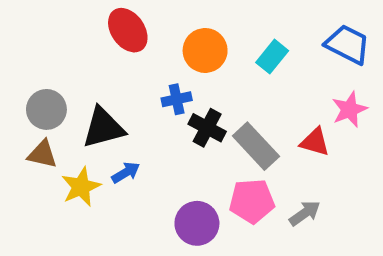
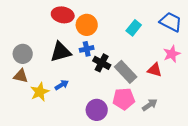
red ellipse: (128, 30) -> (63, 15), turned -45
orange circle: (205, 50) -> (87, 25), moved
black triangle: (103, 128) -> (61, 52), moved

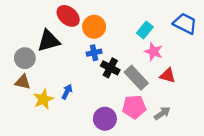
red ellipse: (63, 15) -> (68, 16), turned 30
black triangle: (61, 52) -> (49, 41), moved
pink star: (172, 54) -> (154, 52), moved, turned -30
blue arrow: (62, 85) -> (67, 92), turned -32

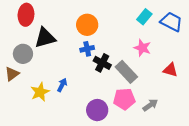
red ellipse: (68, 16) -> (26, 15), moved, turned 55
cyan rectangle: (145, 30) -> (144, 17), moved
red triangle: (168, 75) -> (170, 70), moved
brown triangle: (23, 82) -> (12, 74), moved, turned -49

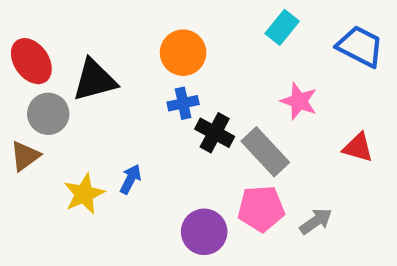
red ellipse: (26, 15) -> (31, 61), moved, turned -40
cyan rectangle: (144, 17) -> (282, 27), moved

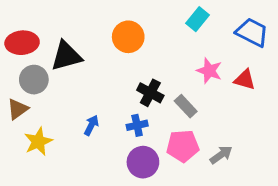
red ellipse: (31, 61) -> (22, 43), turned -60
blue cross: (183, 103) -> (137, 125), moved
red triangle: (358, 147) -> (245, 80), moved
gray rectangle: (265, 152) -> (186, 106), size x0.7
yellow star: (84, 194) -> (38, 141), moved

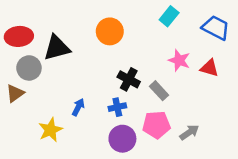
yellow star: (38, 141) -> (50, 130), moved

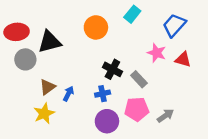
cyan rectangle: (169, 16) -> (132, 14), moved
blue trapezoid: (216, 28) -> (174, 25), moved, turned -75
brown triangle: (15, 93) -> (47, 87), moved

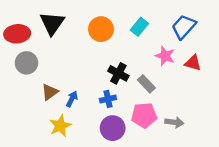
cyan rectangle: (132, 14) -> (139, 27), moved
black triangle: (50, 42) -> (52, 23), moved, turned -40
yellow star: (44, 113) -> (60, 126), moved
gray arrow: (165, 116) -> (174, 122), turned 42

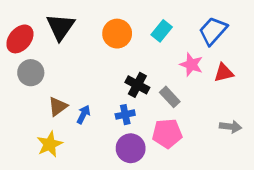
red ellipse: (17, 34) -> (20, 39), turned -45
red triangle: (193, 63) -> (224, 73), turned -30
gray arrow: (174, 122) -> (230, 127), moved
yellow star: (60, 126) -> (50, 144), moved

